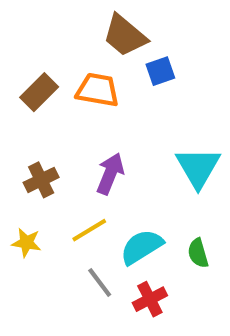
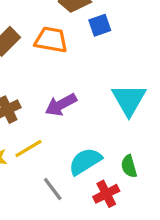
purple arrow: (110, 174) -> (61, 105), turned -140
yellow line: (89, 230) -> (28, 148), moved
red cross: (150, 299) -> (106, 194), moved

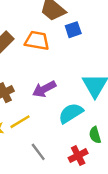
cyan semicircle: (85, 161) -> (71, 113), moved

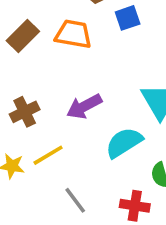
red cross: (78, 156) -> (135, 206), turned 36

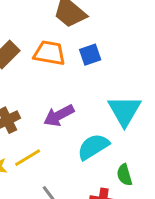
blue square: (128, 18) -> (90, 55), moved

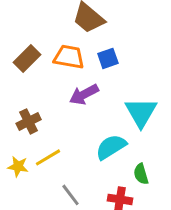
purple arrow: (59, 115) -> (84, 94), moved

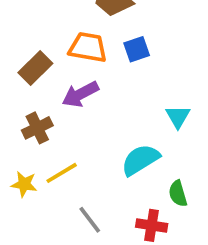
brown rectangle: (27, 58) -> (35, 68), moved
purple arrow: (84, 94) -> (80, 94), moved
cyan triangle: (141, 112) -> (178, 117), size x0.6

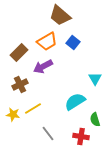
orange trapezoid: (88, 47) -> (47, 42), turned 140
blue square: (137, 49) -> (73, 42), turned -32

